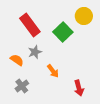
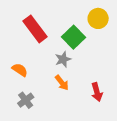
gray star: (35, 52) -> (63, 59), moved
red arrow: (79, 88) -> (97, 92), moved

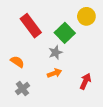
orange arrow: (62, 83) -> (54, 73), turned -72
red arrow: (97, 92) -> (85, 81), turned -140

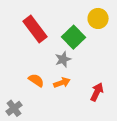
orange semicircle: (17, 62) -> (36, 80), moved
gray cross: (22, 89) -> (14, 108), moved

